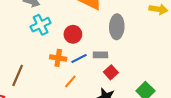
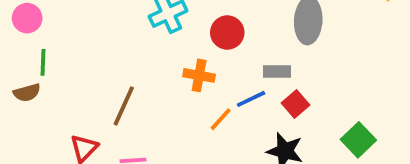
blue line: (79, 58) -> (251, 99), moved

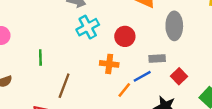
green line: (43, 62) -> (40, 58), moved
red square: (296, 104) -> (179, 76), moved

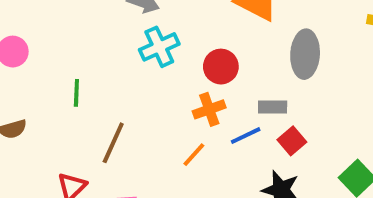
orange cross: (109, 64) -> (209, 109), moved, turned -30
red square: (179, 76) -> (292, 141), moved
orange line: (124, 90) -> (194, 155), moved

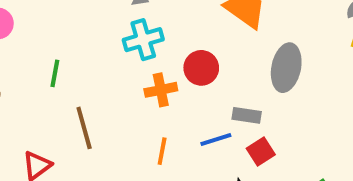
orange cross: (209, 109) -> (161, 90), moved
brown line: (113, 143) -> (84, 128), turned -48
orange line: (194, 155) -> (162, 151), turned -40

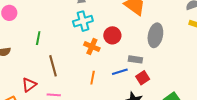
orange cross: (161, 90) -> (92, 47), turned 35

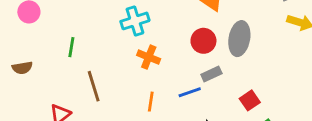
red circle: (112, 35) -> (203, 41), moved
gray rectangle: (135, 59) -> (211, 74), turned -32
red square: (143, 78) -> (250, 100), moved

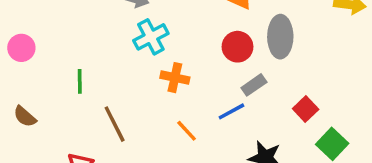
brown semicircle: (22, 68) -> (25, 116), turned 60
orange line: (151, 102) -> (187, 131), turned -42

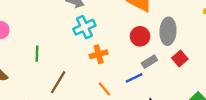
orange cross: (175, 78) -> (99, 54), turned -30
red square: (306, 109) -> (180, 58), moved
brown line: (115, 124) -> (58, 82), turned 55

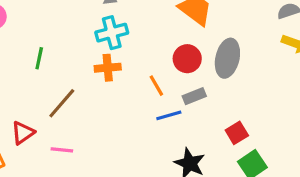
orange cross: (99, 54) -> (108, 68), moved
red square: (180, 58) -> (237, 133), moved
orange line: (104, 89) -> (156, 86), moved

